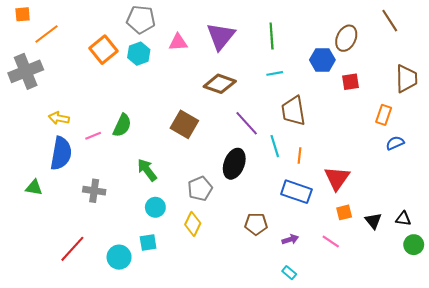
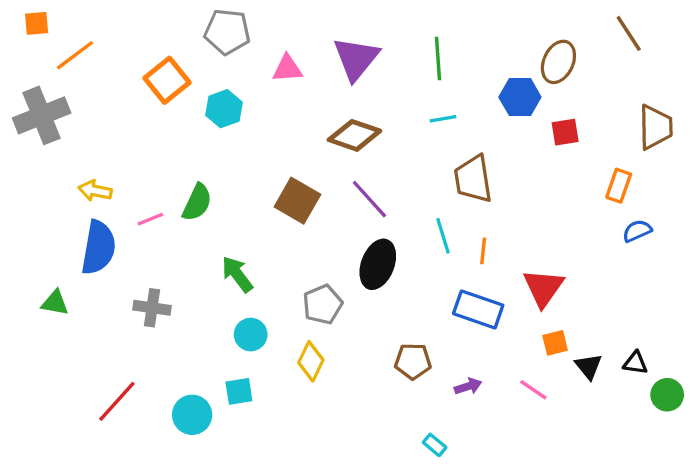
cyan hexagon: (139, 54) -> (224, 109), moved
purple line: (247, 123) -> (369, 199), moved
black triangle: (403, 219) -> (635, 363), moved
black triangle: (373, 221) -> (589, 366), moved
cyan rectangle: (289, 273) -> (435, 445), moved

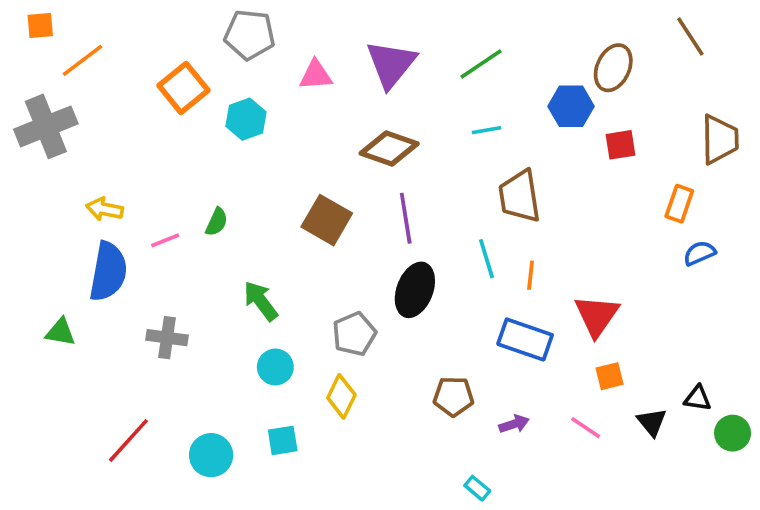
green line: (438, 59) -> (481, 64), turned 60
purple line: (369, 199) -> (406, 218), turned 33
green semicircle: (197, 202) -> (217, 222), size x0.7
black triangle: (589, 366) -> (652, 422), moved
cyan square: (239, 391) -> (283, 440), moved

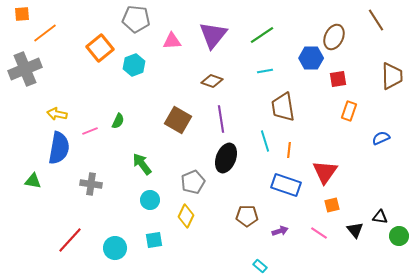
brown diamond: (389, 149) -> (212, 81), size x0.7
orange rectangle: (679, 204) -> (349, 111), moved

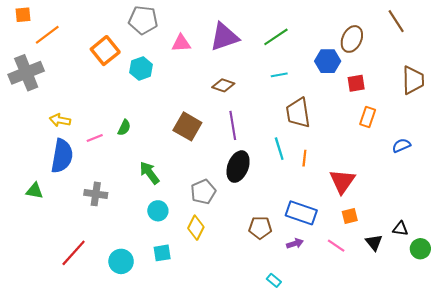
purple triangle: (213, 35) -> (224, 37), turned 32
blue rectangle: (286, 185) -> (301, 213), moved

